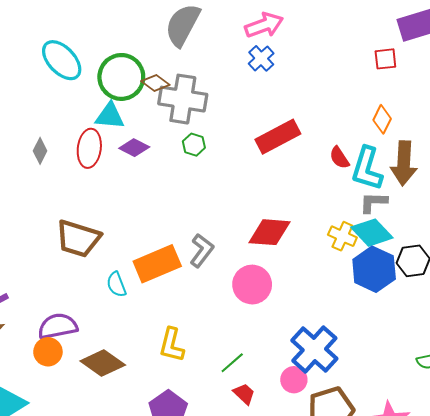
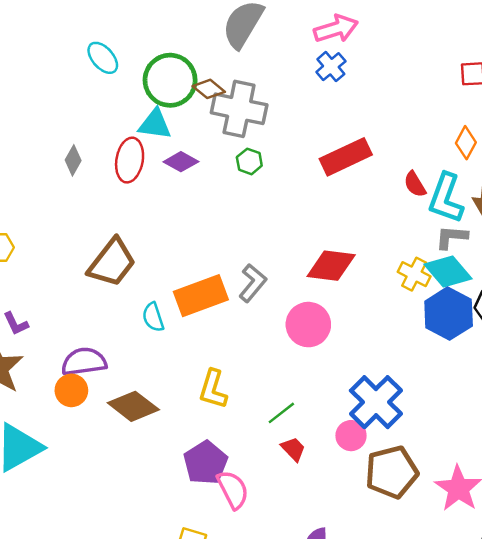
cyan ellipse: (62, 60) -> (103, 58), size x0.7
brown trapezoid: (78, 239) -> (112, 263), turned -72

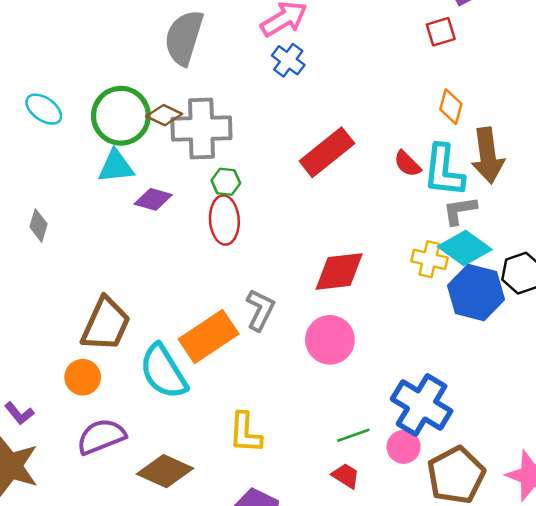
red ellipse: (130, 160) -> (224, 220), moved
cyan semicircle: (153, 317) -> (163, 372), size x1.8
orange circle: (71, 390) -> (83, 377), moved
green line: (281, 413) -> (353, 435), moved, turned 32

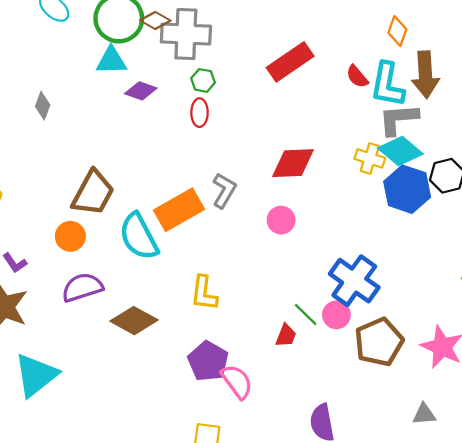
gray L-shape: (460, 211) -> (398, 119), size x1.4
red ellipse: (224, 220) -> (200, 113), size x0.7
pink circle: (330, 340) -> (281, 220), size x0.7
green line: (353, 435) -> (306, 314), moved, turned 60
red trapezoid: (346, 476) -> (286, 336), turned 75

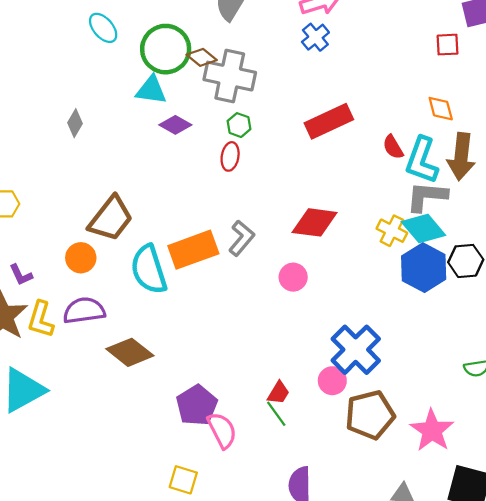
orange diamond: (397, 31) -> (441, 109), turned -44
yellow L-shape: (204, 293) -> (41, 319), moved
green line: (306, 314) -> (276, 414), moved

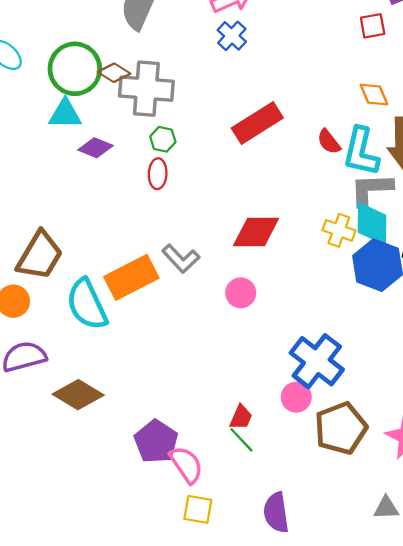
cyan diamond: (423, 228) -> (372, 224), turned 48
gray L-shape: (241, 238) -> (181, 259), turned 104
yellow square: (183, 480) -> (198, 509), moved

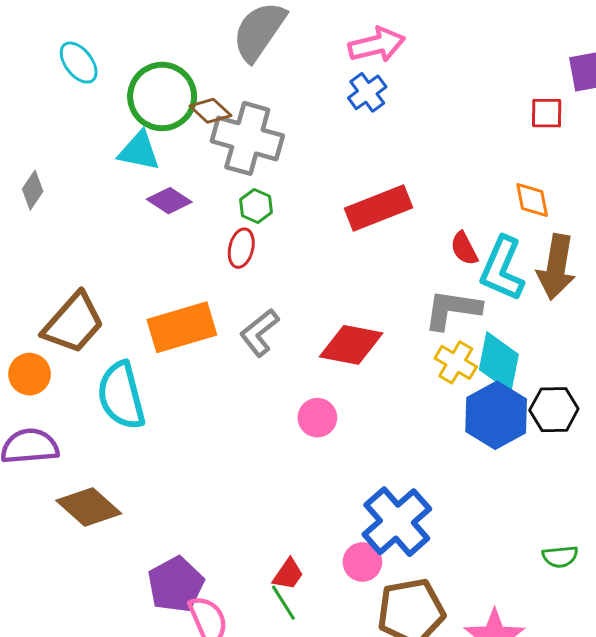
gray L-shape: (371, 189) -> (452, 310), moved
gray L-shape: (181, 259) -> (259, 333), moved, turned 84
orange rectangle: (131, 277) -> (182, 327), moved

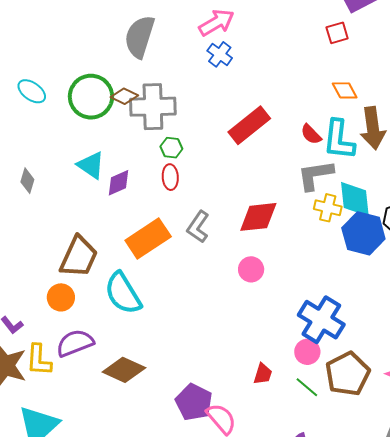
cyan triangle: (139, 151) -> (91, 165), moved, turned 40
purple diamond: (169, 201) -> (119, 183), moved, turned -40
green line: (283, 603) -> (307, 387), moved

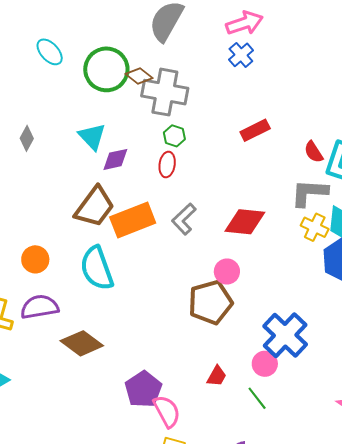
red rectangle: (249, 125) -> (255, 130), size x0.7
brown trapezoid: (79, 257) -> (95, 207), moved
brown pentagon: (348, 374) -> (210, 302), moved

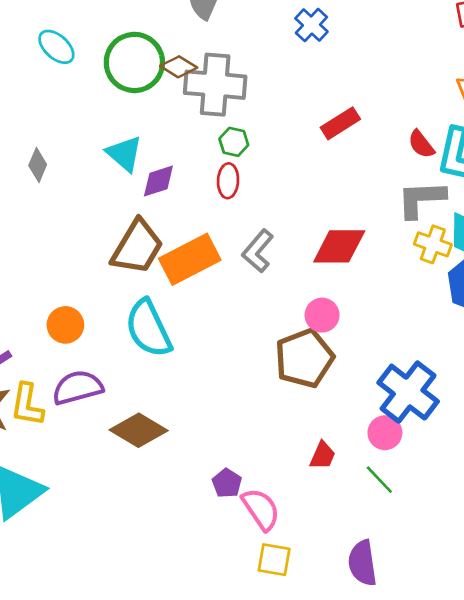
purple pentagon: (143, 389) -> (227, 483), size x0.6

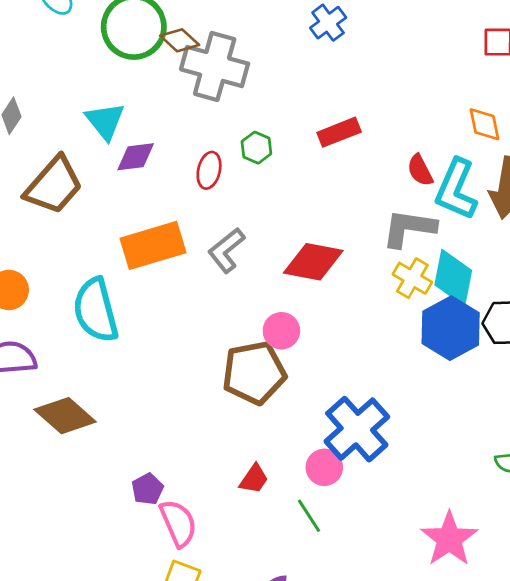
green hexagon: (234, 142) -> (256, 148), moved
brown trapezoid: (137, 247) -> (54, 185), moved

